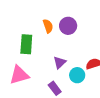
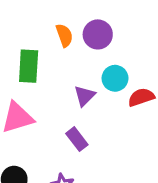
cyan circle: (77, 75) -> (115, 78), moved

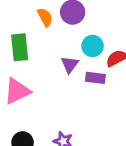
purple rectangle: (77, 139) -> (95, 78), moved, turned -36

